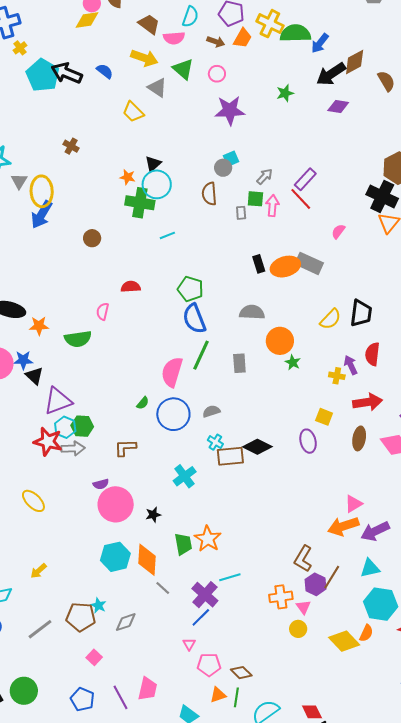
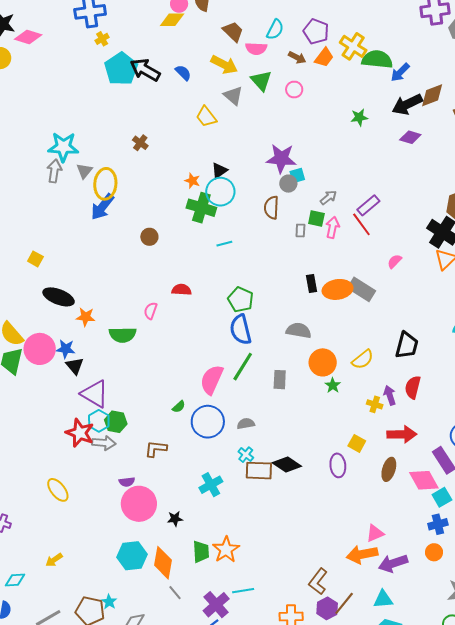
purple star: (230, 110) -> (281, 159), moved
yellow semicircle: (331, 319) -> (363, 359), moved
purple triangle: (58, 401) -> (95, 394), turned 44

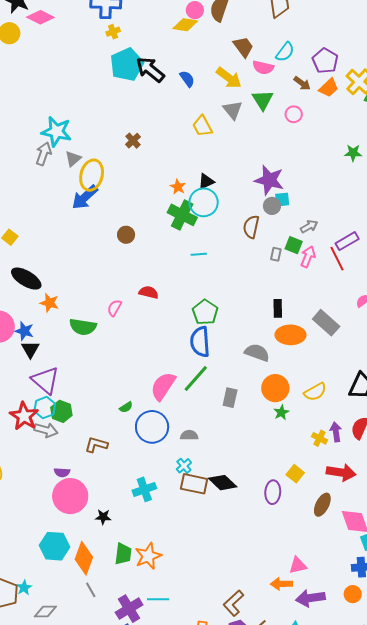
orange ellipse: (338, 289) -> (290, 335), moved
orange arrow: (362, 554) -> (281, 584), size x0.7

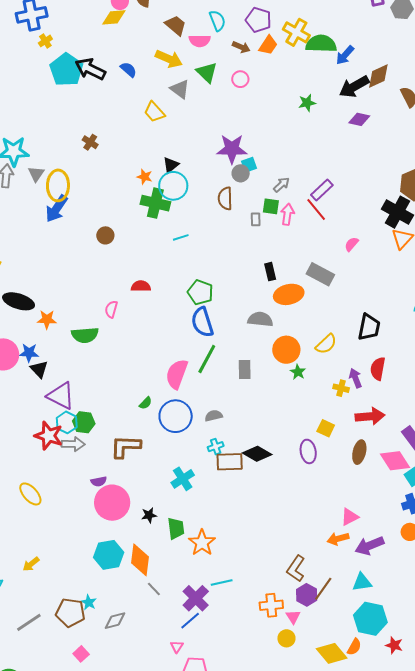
cyan semicircle: (285, 52) -> (217, 21), turned -45
brown L-shape: (96, 445) -> (125, 447), size x1.4
cyan cross: (184, 466) -> (216, 447), turned 35
green trapezoid: (123, 554) -> (176, 528), moved

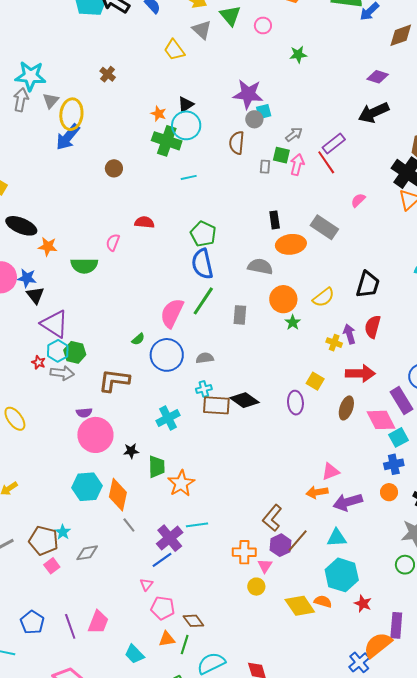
black arrow: (354, 87) -> (374, 113), moved
green star: (307, 103) -> (298, 54), moved
red star: (49, 436) -> (38, 362), size x0.5
orange semicircle: (354, 647) -> (323, 601), turned -108
pink square: (81, 654) -> (52, 566), moved

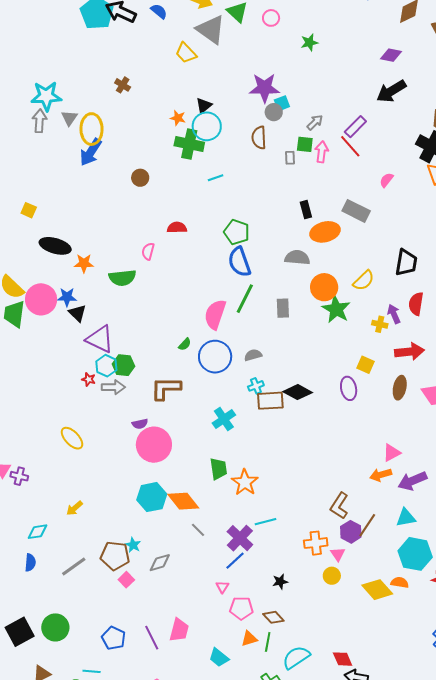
gray triangle: (202, 30) -> (211, 30), size x1.5
green star: (293, 322) -> (336, 309), size x1.8
black star: (131, 451) -> (280, 582), moved
orange diamond: (118, 495) -> (183, 501), turned -44

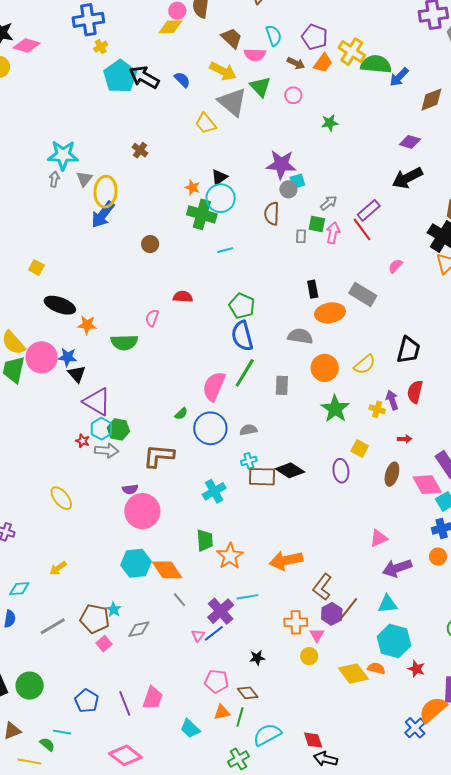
gray arrow: (40, 121) -> (54, 179), size x0.7
green star: (336, 309) -> (335, 409), moved
red arrow: (409, 352) -> (405, 439), size x0.5
orange arrow: (381, 475) -> (286, 560), moved, size x1.5
pink triangle: (222, 587) -> (198, 635), moved

